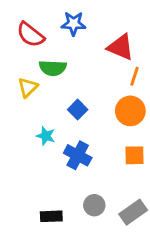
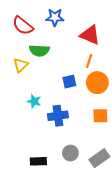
orange line: (134, 76) -> (89, 61), moved
blue square: (78, 110) -> (69, 82), moved, turned 32
blue cross: (78, 155) -> (58, 116), turned -36

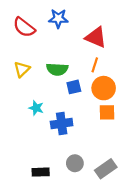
green semicircle: (39, 51) -> (57, 69), moved
orange square: (100, 116) -> (107, 112), moved

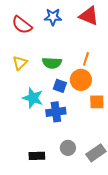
red triangle: (96, 37) -> (89, 16), moved
blue square: (74, 87) -> (60, 86), moved, turned 32
orange circle: (104, 88) -> (81, 80), moved
cyan star: (36, 108) -> (33, 98), size x1.5

